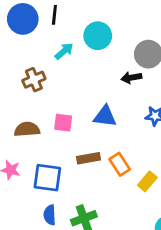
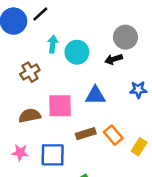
black line: (54, 15) -> (40, 14), turned 49
cyan circle: (98, 36) -> (77, 52), moved
cyan arrow: (64, 51) -> (53, 44), turned -35
pink square: (63, 123) -> (60, 106), size x1.5

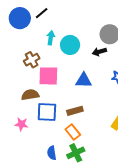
pink square: (60, 106) -> (48, 76), moved
orange rectangle: (113, 135) -> (73, 132), moved
blue square: (53, 155) -> (47, 112), moved

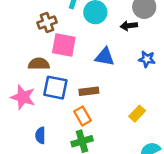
pink star: (21, 124) -> (23, 97), size x1.5
blue semicircle: (52, 153) -> (40, 135), moved

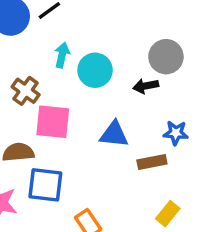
brown cross: (47, 23) -> (26, 91), turned -30
brown rectangle: (89, 91) -> (152, 162), moved

